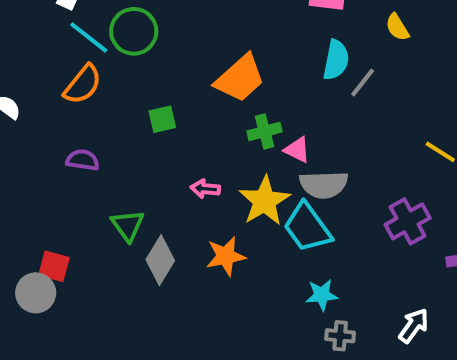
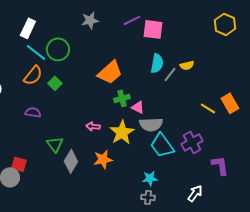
yellow semicircle: (397, 27) -> (187, 65), moved, turned -72
green square: (162, 119) -> (55, 83), moved, turned -32
cyan trapezoid: (307, 227) -> (162, 145), moved
gray cross: (340, 336) -> (148, 197), moved

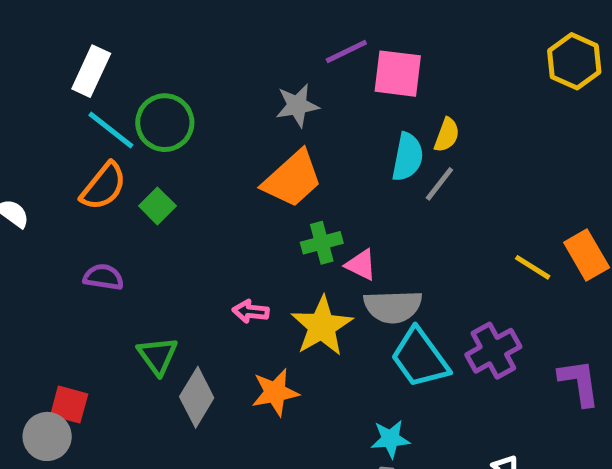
gray star: (90, 20) -> (297, 105), moved
yellow semicircle: (187, 65) -> (447, 135), moved, turned -56
purple L-shape: (220, 165) -> (579, 383), moved

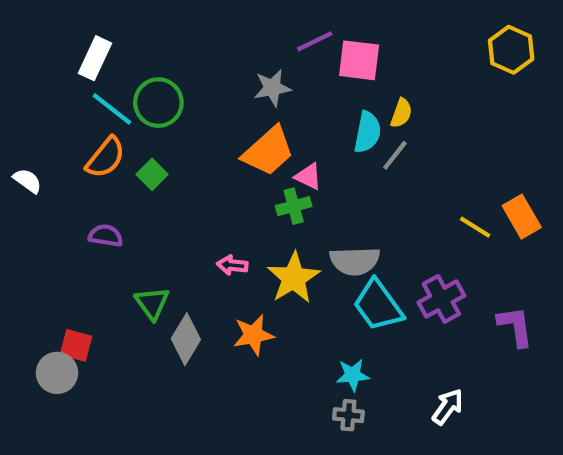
pink triangle: (361, 265) -> (308, 176), moved

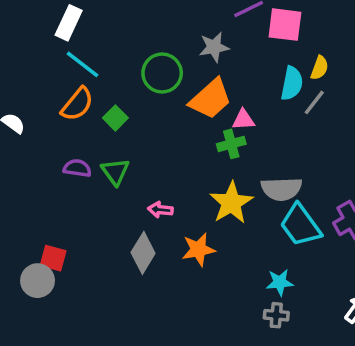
green circle: (158, 103) -> (162, 73), moved
pink triangle: (308, 176) -> (243, 120), turned -30
pink arrow: (232, 265) -> (160, 210), moved
green triangle: (152, 303) -> (115, 172), moved

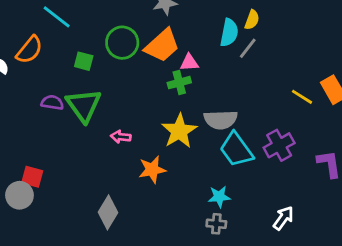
green circle: (162, 73) -> (122, 43), moved
orange semicircle: (77, 104) -> (29, 50), moved
green square: (115, 118) -> (84, 61), turned -30
green triangle: (115, 172) -> (84, 105), size x1.5
gray diamond: (143, 253) -> (108, 212), moved

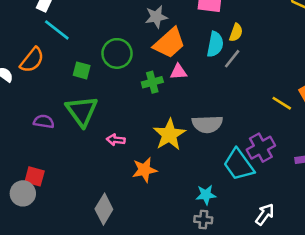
orange trapezoid: (162, 45) -> (169, 43), moved
green cross: (179, 83) -> (152, 82), moved
purple semicircle: (52, 103) -> (44, 121), moved
cyan trapezoid: (236, 150) -> (239, 165), moved

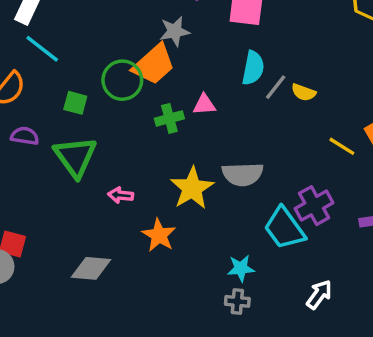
yellow semicircle: (236, 33) -> (304, 92), moved, turned 90
orange trapezoid: (169, 43) -> (154, 64), moved
purple semicircle: (44, 121) -> (25, 136), moved
orange star: (144, 170) -> (159, 235), turned -30
gray diamond: (104, 209) -> (91, 268), moved, turned 64

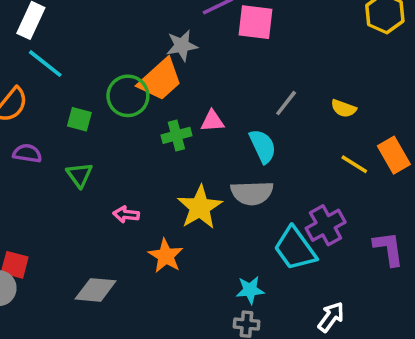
cyan semicircle: (253, 68) -> (263, 146), moved, turned -36
yellow semicircle: (304, 92) -> (344, 108), moved
green triangle: (75, 157) -> (79, 175), size x0.6

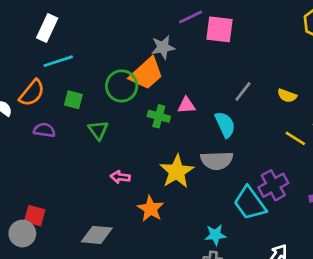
cyan line: (45, 64) -> (58, 61), turned -56
green square: (79, 119) -> (73, 100), moved
green cross: (176, 135) -> (159, 116), turned 30
green triangle: (79, 175) -> (98, 130), moved

